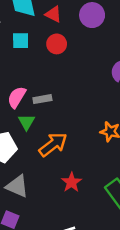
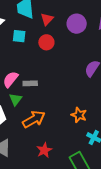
red triangle: (53, 14) -> (47, 19), turned 40

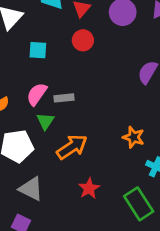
cyan square: (19, 36) -> (38, 50), moved

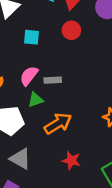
green triangle: (45, 121) -> (35, 100), turned 35
red star: (89, 188) -> (71, 161), turned -30

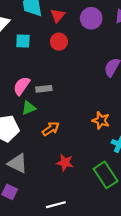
cyan square: (32, 37) -> (23, 41), moved
orange arrow: (58, 123) -> (51, 129), size x0.7

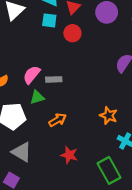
cyan square: (23, 41) -> (49, 20), moved

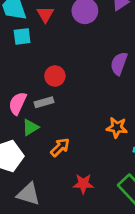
red circle: (72, 33) -> (55, 76), moved

